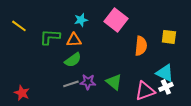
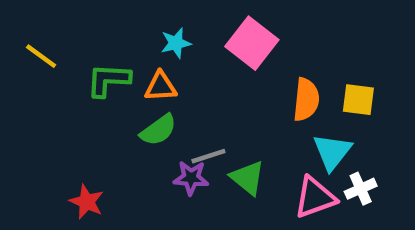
yellow square: (169, 37) -> (358, 100), moved
cyan triangle: (165, 73) -> (332, 152), moved, turned 42
gray line: (71, 84) -> (208, 156), moved
red star: (22, 93) -> (87, 202), moved

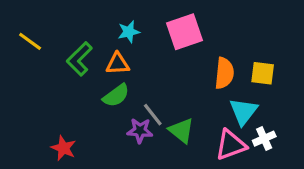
pink square: (252, 43) -> (185, 32), turned 33
green L-shape: (108, 80) -> (79, 59), turned -48
gray line: (208, 156) -> (153, 115), turned 70

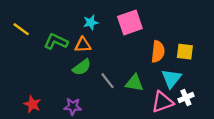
green L-shape: (79, 59) -> (56, 41), turned 70
purple star: (140, 131) -> (73, 106), moved
green triangle: (181, 131) -> (134, 83), moved, turned -30
red star: (63, 148) -> (32, 104), moved

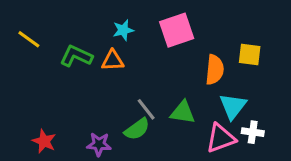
yellow square: (185, 52) -> (250, 54), moved
green semicircle: (82, 67) -> (137, 129), moved
white cross: (186, 98) -> (253, 132), turned 32

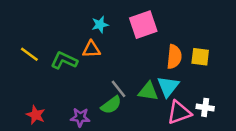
yellow line: (29, 39) -> (29, 54), moved
yellow square: (250, 54) -> (200, 57), moved
green L-shape: (76, 56) -> (64, 60), moved
cyan triangle: (233, 106) -> (168, 86), moved

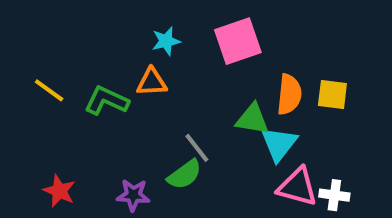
green triangle: (148, 91) -> (252, 119), moved
white cross: (205, 107) -> (334, 195), moved
pink triangle: (179, 112) -> (297, 187), turned 35

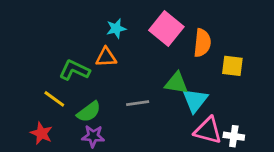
pink square: (238, 41) -> (166, 29), turned -32
yellow line: (49, 90) -> (54, 99), moved
orange semicircle: (289, 94) -> (202, 43), moved
gray line: (197, 148) -> (138, 103), turned -60
green semicircle: (185, 175) -> (89, 112), moved

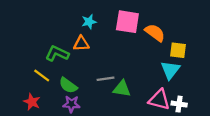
pink square: (166, 29) -> (127, 22), turned -30
orange semicircle: (202, 43) -> (155, 33), turned -60
green triangle: (176, 83) -> (122, 89), moved
cyan triangle: (195, 100) -> (170, 70), moved
green semicircle: (89, 112) -> (68, 85), turned 72

